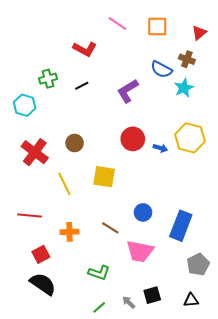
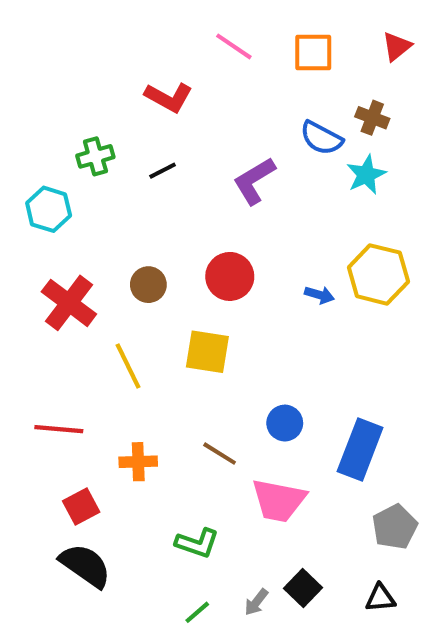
red triangle: (199, 33) -> (397, 46), moved
red circle: (133, 139) -> (230, 276), moved
black square: (152, 295) -> (303, 588), turned -30
gray arrow: (129, 302) -> (256, 602), turned -96

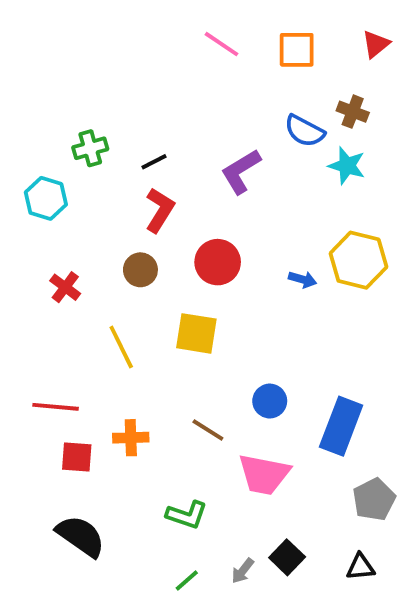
red L-shape: (169, 97) -> (160, 210), moved, turned -87
cyan star: (366, 175) -> (347, 166), turned -30
red cross: (69, 303) -> (65, 287), size x0.6
red square: (81, 506) -> (77, 457), moved, turned 32

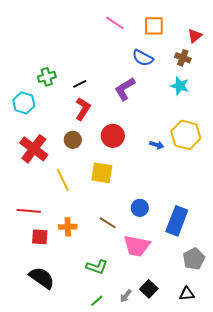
red triangle: (376, 44) -> (195, 36), moved
blue semicircle: (304, 131) -> (143, 58), moved
red cross: (65, 287) -> (34, 149), size x1.8

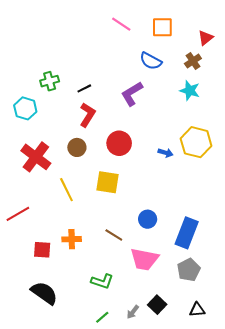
brown cross: (183, 58) -> (193, 61), turned 35
red line: (29, 211) -> (18, 214), moved, turned -35
gray pentagon: (194, 259) -> (189, 270), moved

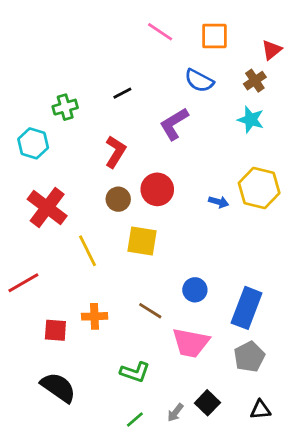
black line: (84, 88) -> (122, 93), moved
brown circle: (77, 147) -> (118, 199), moved

